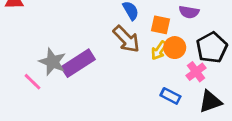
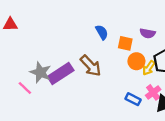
brown arrow: (126, 39) -> (91, 66), moved
yellow arrow: (159, 50) -> (149, 68), moved
pink cross: (196, 72) -> (153, 92), moved

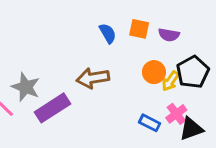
orange square: (125, 43) -> (139, 29), moved
brown arrow: (91, 66) -> (93, 78), turned 125
purple rectangle: (61, 73) -> (53, 108), moved

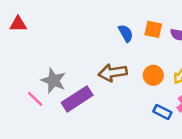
orange circle: (154, 72) -> (153, 75), moved

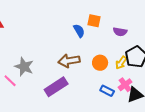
orange square: (153, 29) -> (94, 21), moved
purple rectangle: (77, 99) -> (56, 87), moved

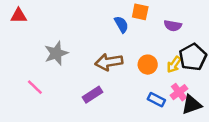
gray star: (24, 67) -> (56, 53), moved, turned 30
purple rectangle: (56, 87) -> (93, 95), size x0.7

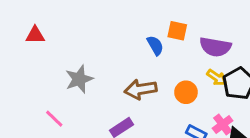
purple semicircle: (173, 26) -> (215, 47), size x1.5
yellow arrow: (174, 65) -> (217, 78), moved, turned -90

